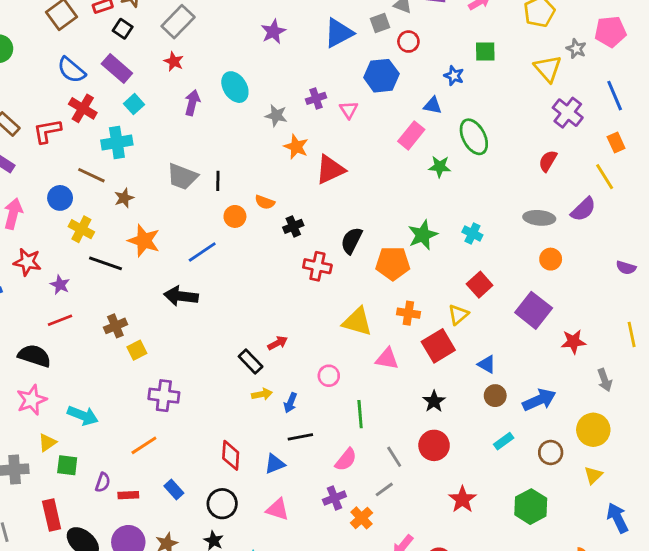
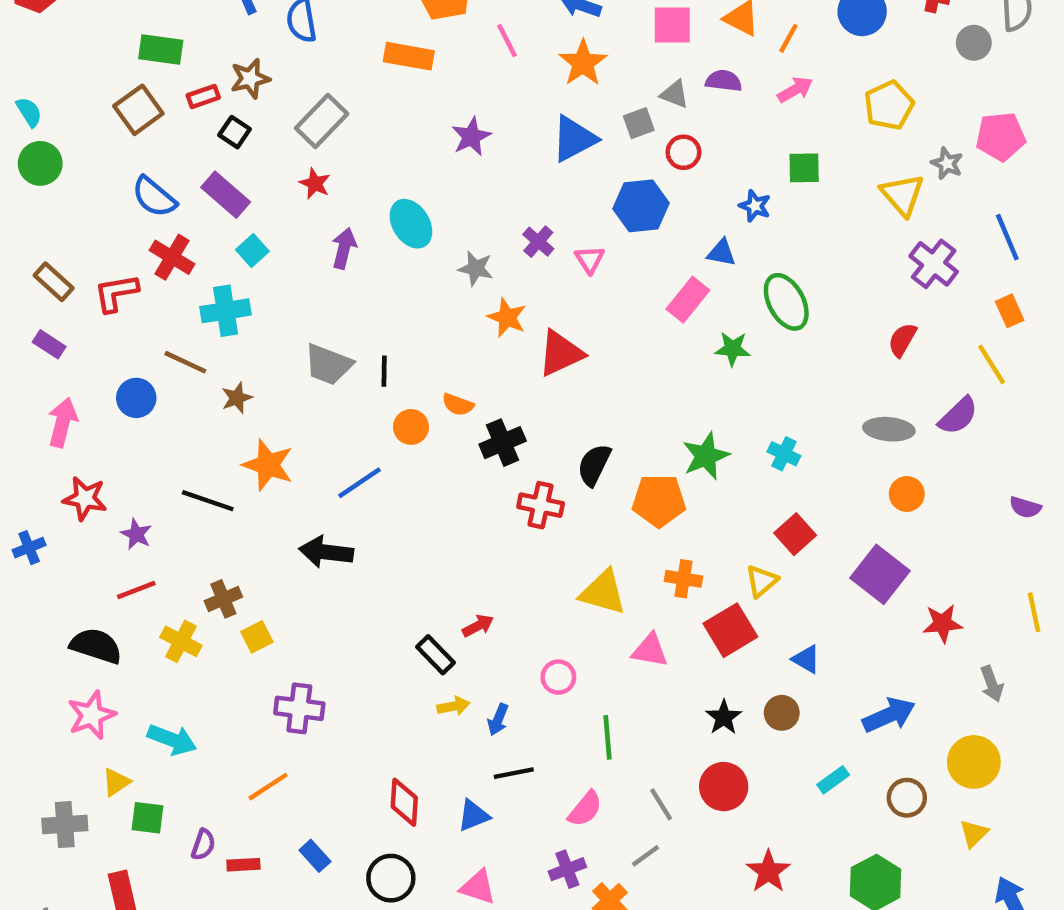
purple cross: (316, 98) -> (538, 242), turned -30
black cross: (293, 226) -> (503, 443), size x1.4
yellow cross: (81, 229) -> (181, 641), moved
brown circle: (495, 396) -> (782, 713), moved

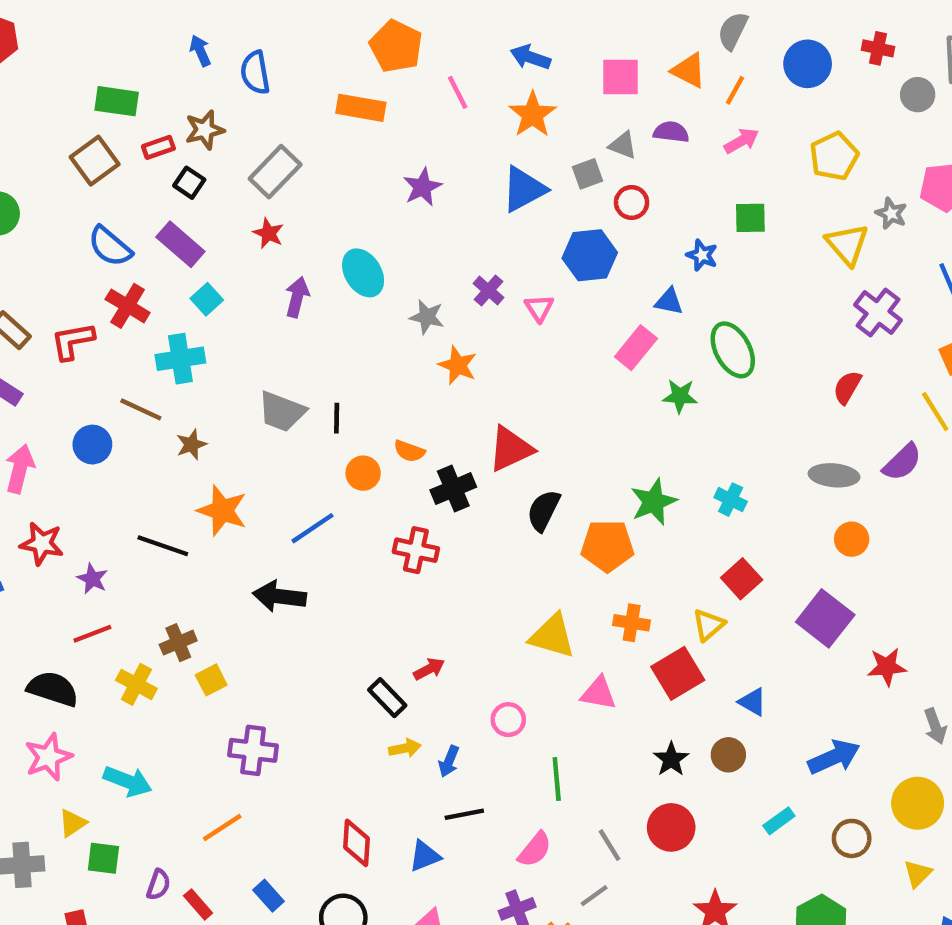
red triangle: (561, 353) -> (511, 449), moved
red cross: (541, 505) -> (416, 550), moved
red rectangle: (243, 865) -> (198, 904), turned 52

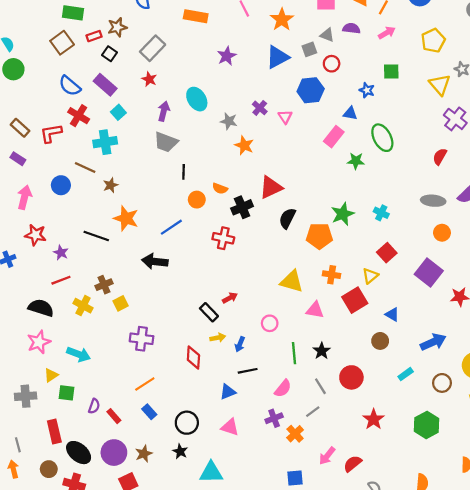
gray trapezoid: (282, 412) -> (166, 142), moved
black star: (671, 759) -> (322, 351), moved
orange line: (222, 827) -> (145, 384), moved
red diamond: (356, 843) -> (193, 358), moved

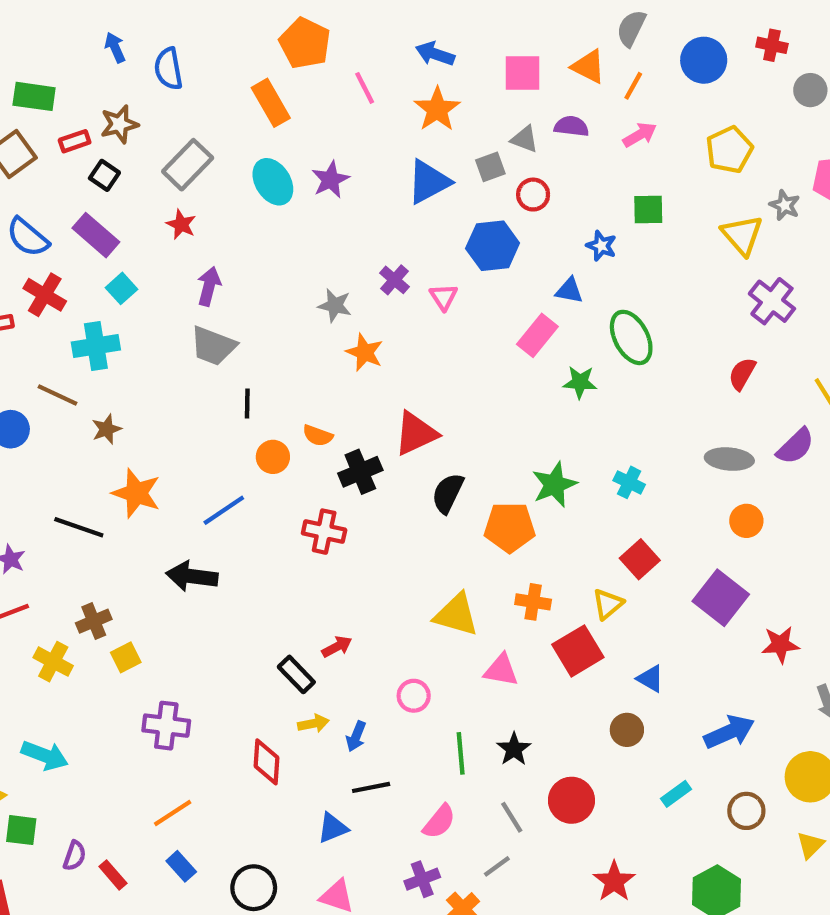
orange rectangle: (196, 16) -> (271, 103), turned 50
cyan ellipse: (197, 99) -> (273, 182), moved

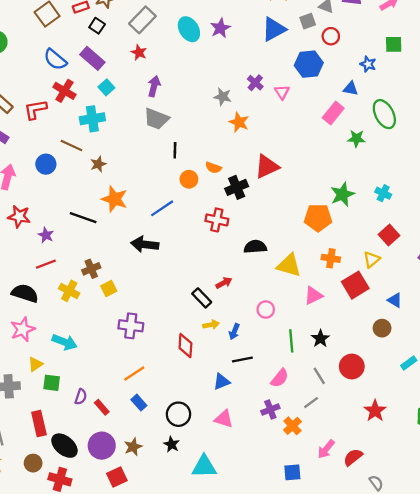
black semicircle: (448, 493) -> (255, 247), moved, turned 60
pink triangle: (501, 670) -> (313, 296), turned -36

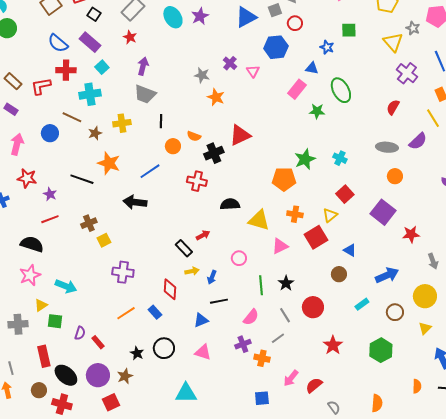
red cross: (64, 91) -> (66, 70), turned -30
yellow cross: (69, 291) -> (122, 123), moved, turned -36
blue rectangle: (139, 403) -> (155, 312), moved
orange cross: (292, 426) -> (262, 358), turned -35
black star: (171, 444) -> (137, 353), moved

